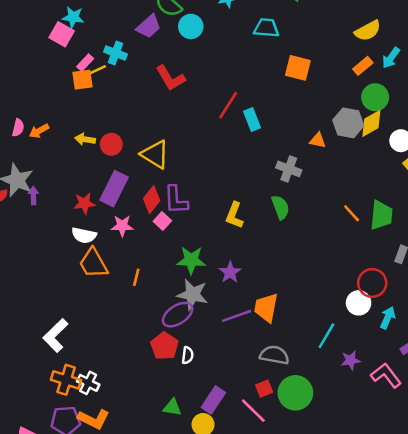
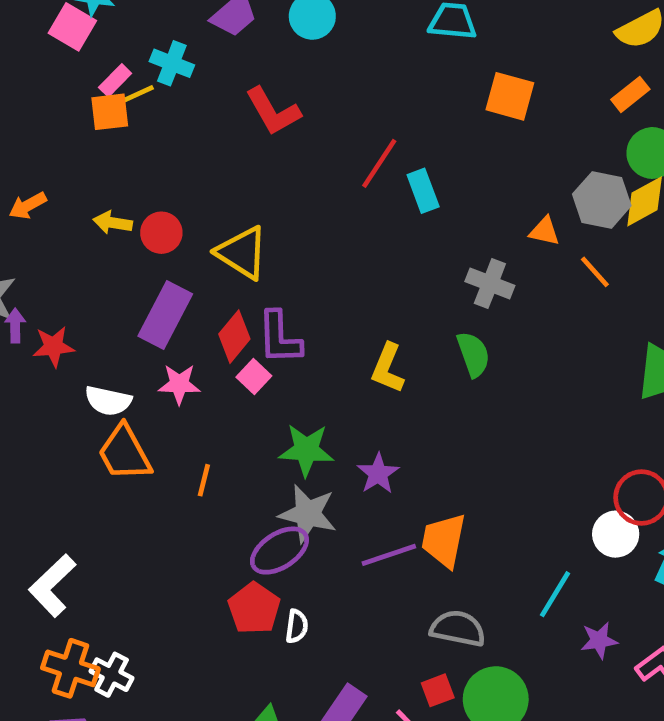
red star: (84, 203) -> (54, 346), moved
orange line: (352, 213) -> (595, 272), moved

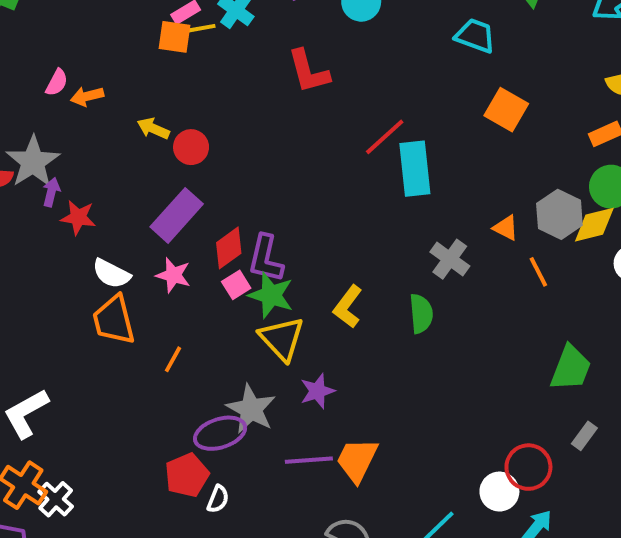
cyan rectangle: (423, 191) -> (415, 169), size x1.5
yellow triangle: (242, 253) -> (282, 339), moved
green star: (306, 450) -> (271, 295), moved

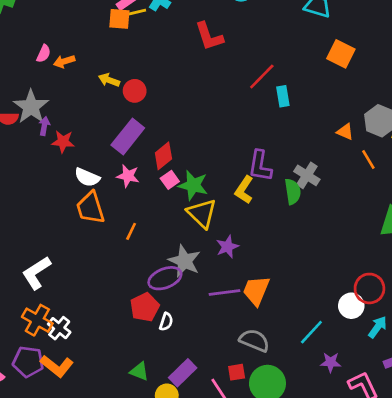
cyan rectangle: (415, 169) -> (283, 96), size x0.6
purple L-shape: (266, 258) -> (260, 166), moved
gray cross: (450, 259) -> (307, 175), moved

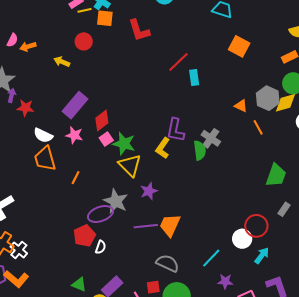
orange square: (119, 19) -> (105, 18), moved
red circle: (135, 91) -> (84, 41), moved

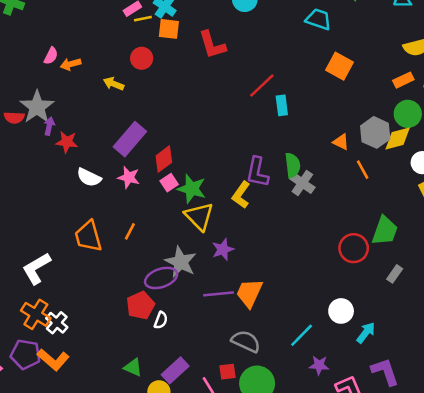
green semicircle: (200, 150) -> (293, 165), moved
orange trapezoid: (45, 159) -> (88, 236), moved
red circle: (256, 226) -> (354, 248), moved

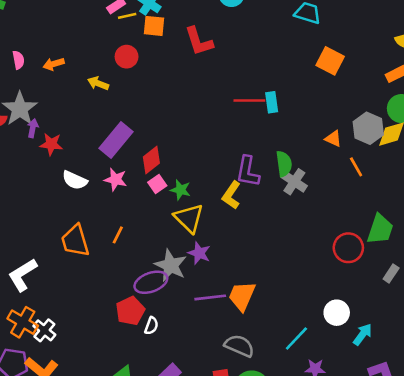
pink semicircle: (51, 56) -> (18, 60), moved, turned -36
red line: (262, 85) -> (249, 101), moved, turned 44
green star: (192, 189) -> (181, 190), size x0.7
purple star: (223, 249) -> (199, 253), moved, turned -30

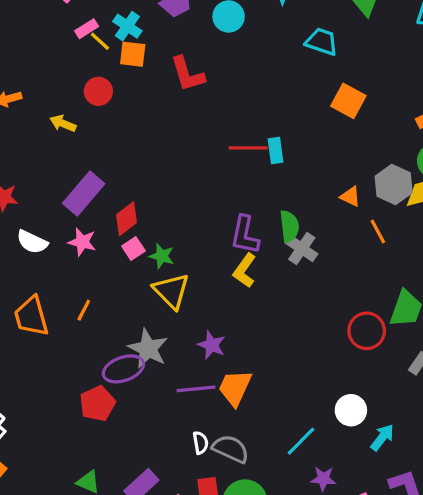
yellow line: (127, 16) -> (100, 41), turned 54
yellow L-shape: (231, 195) -> (245, 270), moved
purple star: (199, 253) -> (212, 345), moved
white semicircle: (151, 326) -> (200, 443), moved, turned -30

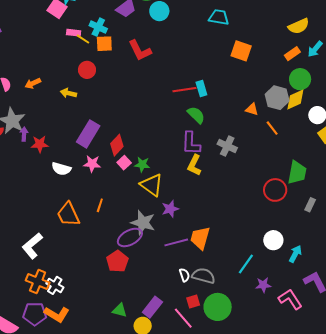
pink rectangle: (87, 29) -> (74, 33), turned 48
green semicircle: (289, 226) -> (196, 115), moved, turned -30
purple star: (212, 345) -> (170, 209), moved, turned -30

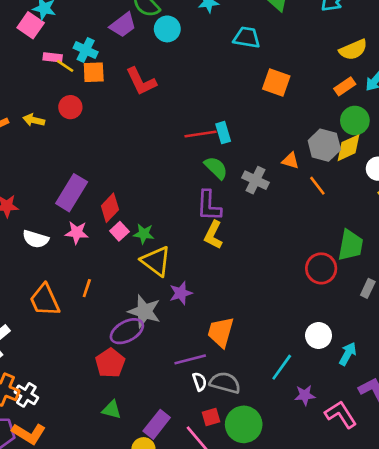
yellow arrow: (68, 93) -> (34, 120), moved
gray cross: (227, 146) -> (255, 180), moved
purple line: (176, 242) -> (190, 359), moved
green triangle: (120, 310) -> (112, 410), moved

